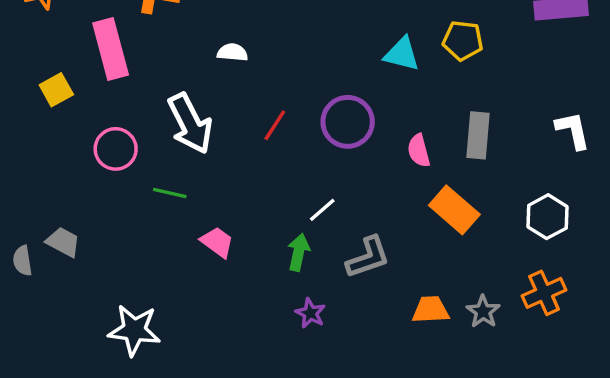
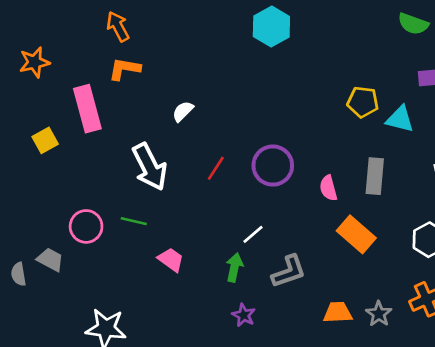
white semicircle: (232, 52) -> (183, 111), turned -50
cyan triangle: (402, 54) -> (400, 119), moved
pink circle: (116, 149) -> (86, 226), moved

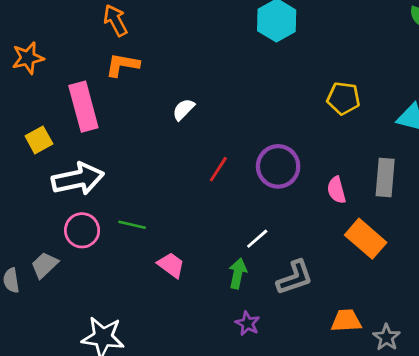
yellow pentagon: (363, 102) -> (343, 98), moved
white arrow: (150, 167) -> (78, 179), moved, turned -75
gray trapezoid: (50, 260) -> (45, 265), turned -72
gray star: (379, 314) -> (387, 337), moved

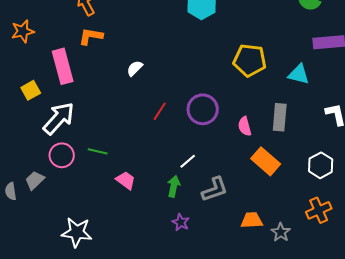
yellow pentagon: (343, 98) -> (250, 60), size x1.4
white arrow: (78, 179) -> (59, 118), turned -36

